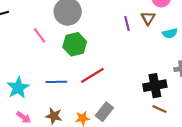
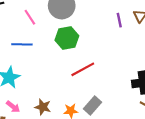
pink line: (40, 35) -> (30, 17), moved
blue line: (56, 82) -> (22, 44), moved

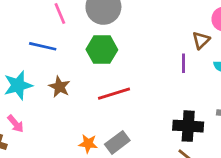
purple line: (119, 20) -> (183, 63), moved
brown star: (43, 107) -> (59, 87), moved

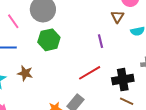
purple line: (183, 63) -> (101, 41), moved
red line: (114, 94) -> (90, 73), moved

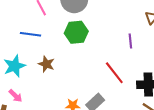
red line: (90, 73) -> (114, 73), turned 75

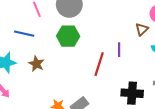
red line: (114, 73) -> (99, 64), moved, turned 50

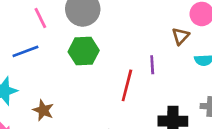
blue line: (24, 34) -> (25, 51), turned -30
brown star: (36, 64) -> (43, 110), moved

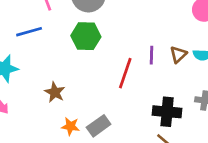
brown triangle: (181, 36) -> (178, 55), moved
brown star: (43, 110) -> (55, 92), moved

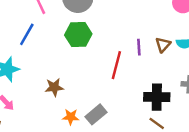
blue line: (29, 32) -> (27, 34), turned -40
brown star: (55, 92) -> (54, 87), turned -30

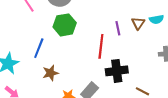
blue line: (27, 34) -> (39, 48), moved
black cross: (157, 97) -> (117, 71), moved

